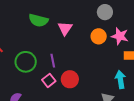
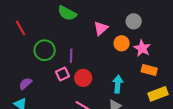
pink triangle: (65, 28) -> (101, 28), moved
cyan arrow: (120, 80) -> (118, 84), moved

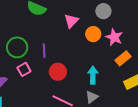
orange rectangle: (149, 70) -> (123, 58), turned -49
pink square: (62, 74) -> (24, 69), moved

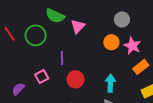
pink triangle: (71, 21) -> (78, 26), moved
green circle: (17, 47) -> (36, 35), moved

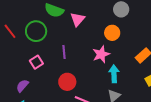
pink star: (132, 46) -> (101, 54), moved, turned 30
pink square: (42, 77) -> (36, 62), moved
red circle: (75, 79) -> (67, 82), moved

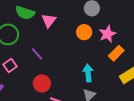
purple line: (64, 52) -> (37, 54), turned -32
pink star: (101, 54) -> (107, 34), moved

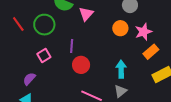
purple line: (37, 54) -> (72, 46), turned 40
red circle: (42, 83) -> (81, 65), moved

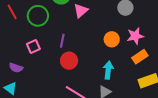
orange circle: (120, 28) -> (112, 39), moved
purple semicircle: (29, 79) -> (16, 68), turned -120

